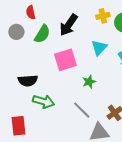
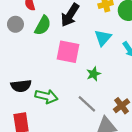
pink square: (65, 60) -> (68, 52), turned 30
black semicircle: (28, 81) -> (21, 86), moved

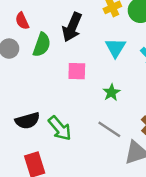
pink square: (68, 52) -> (77, 71), size x0.7
green arrow: (46, 96) -> (60, 128), turned 45

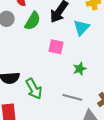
cyan triangle: (116, 48) -> (81, 28), moved
gray line: (109, 129) -> (72, 97), turned -30

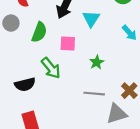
green semicircle: (33, 21) -> (39, 32), moved
green arrow: (34, 89) -> (51, 68), moved

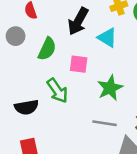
cyan triangle: (91, 19) -> (107, 38), turned -36
green star: (97, 62) -> (110, 88), size x1.5

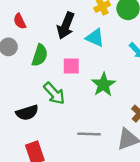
gray line: (105, 123) -> (89, 134), moved

